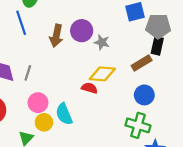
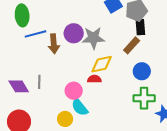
blue line: (21, 23) -> (35, 34), moved, turned -70
gray star: (102, 42) -> (93, 38), size x1.6
pink circle: (38, 103) -> (74, 91), moved

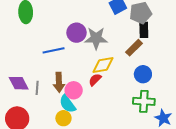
blue line: (35, 34) -> (54, 50), moved
brown arrow: (54, 44) -> (59, 82), moved
red semicircle: (94, 79) -> (95, 80), turned -48
gray line: (39, 82) -> (37, 88), moved
cyan semicircle: (80, 107) -> (67, 104), moved

